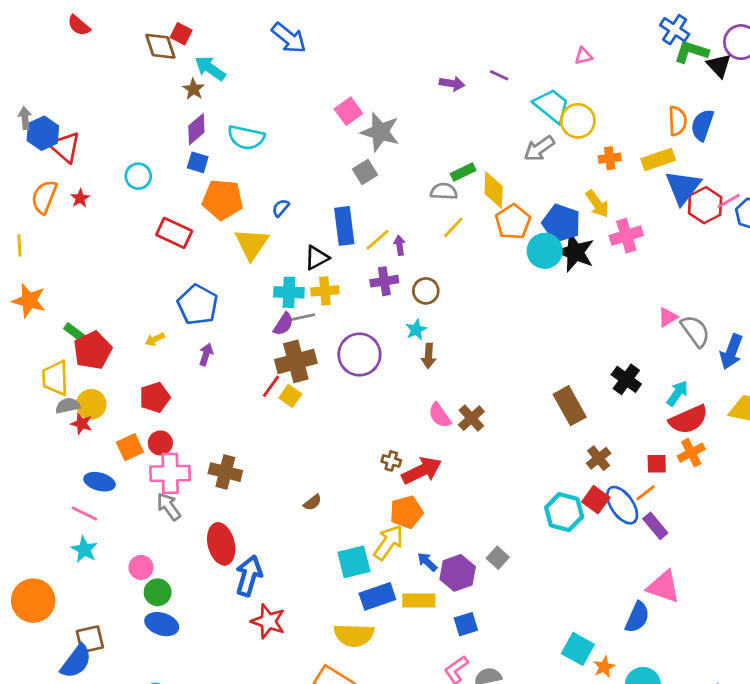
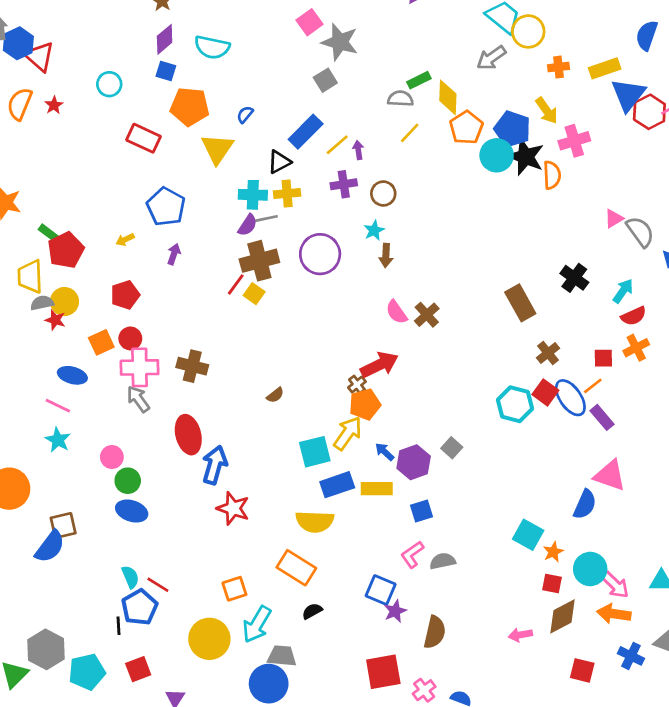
orange semicircle: (677, 121) -> (552, 175), moved
blue rectangle: (344, 226) -> (306, 132), turned 52
red semicircle: (688, 419) -> (634, 316), size x0.7
brown cross: (391, 461) -> (357, 385), moved, turned 36

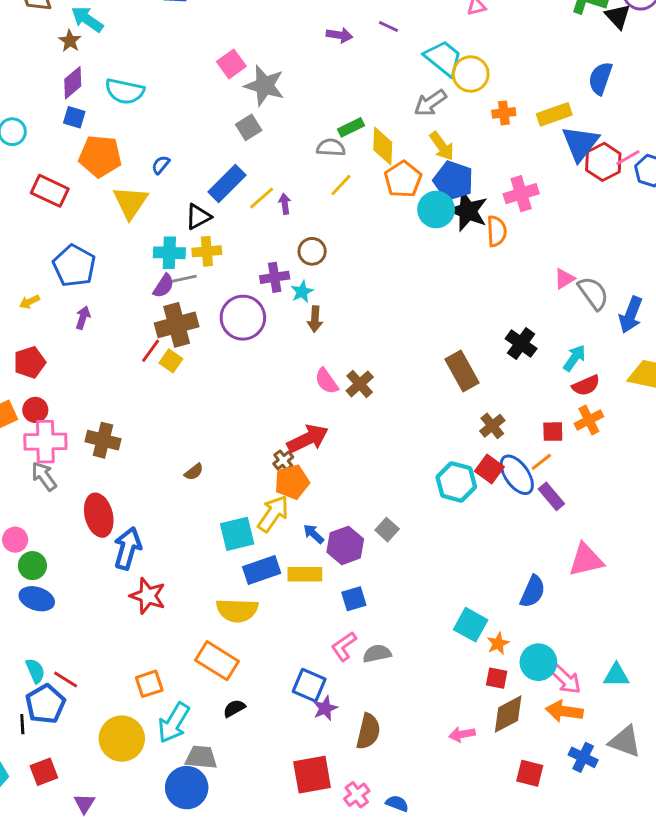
yellow arrow: (547, 111) -> (442, 146), moved
purple cross: (344, 184) -> (275, 277), moved
pink triangle: (610, 475) -> (586, 560), moved, turned -32

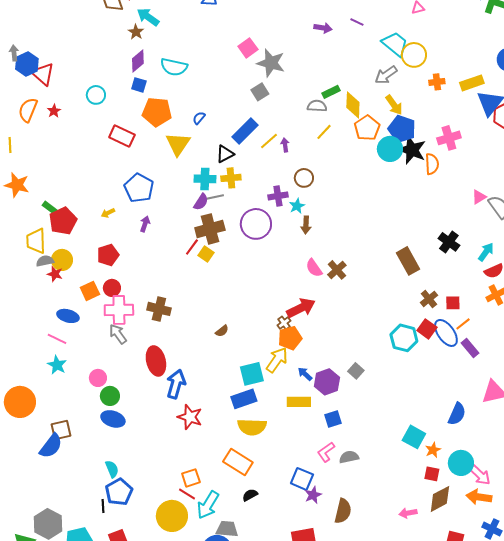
red square: (553, 432) -> (453, 303), moved
blue rectangle: (262, 570) -> (244, 399), moved
red line: (66, 679) -> (187, 494), moved

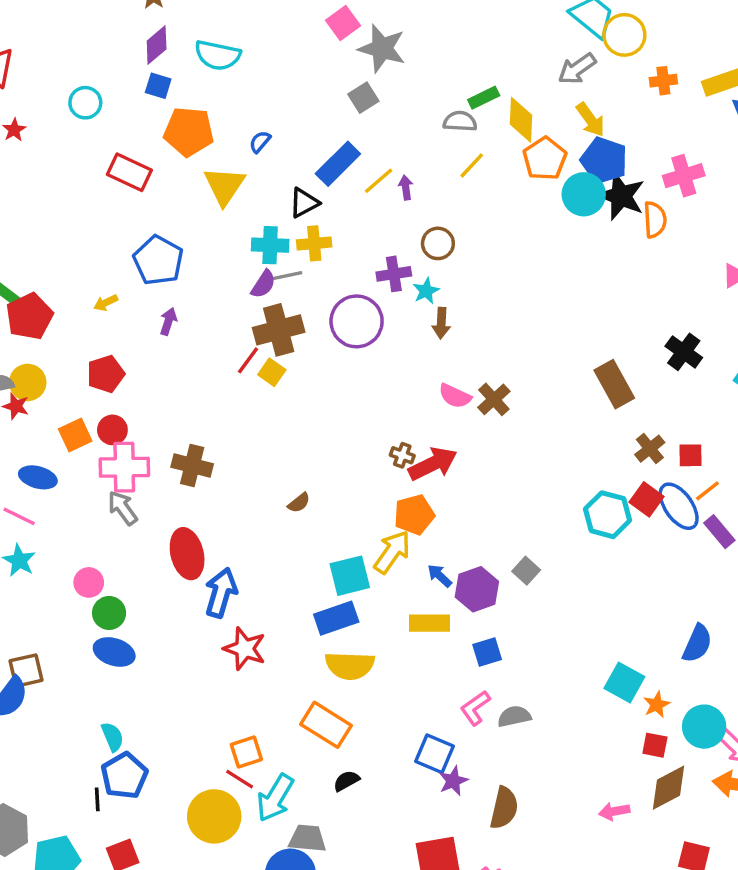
pink semicircle: (314, 268) -> (455, 396), turned -30
brown cross: (284, 323) -> (402, 455), moved, turned -32

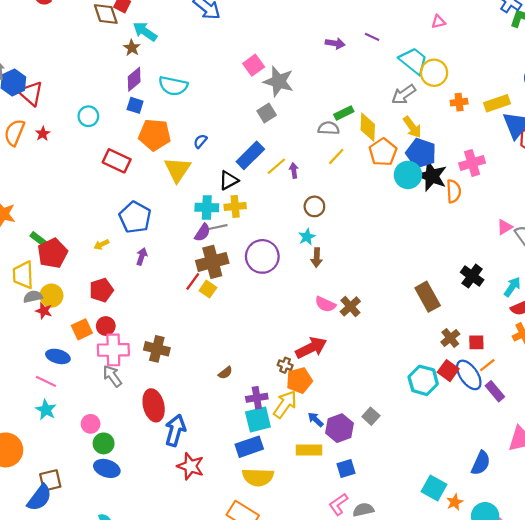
purple cross: (394, 274) -> (257, 398), moved
brown cross: (402, 455) -> (285, 365), moved

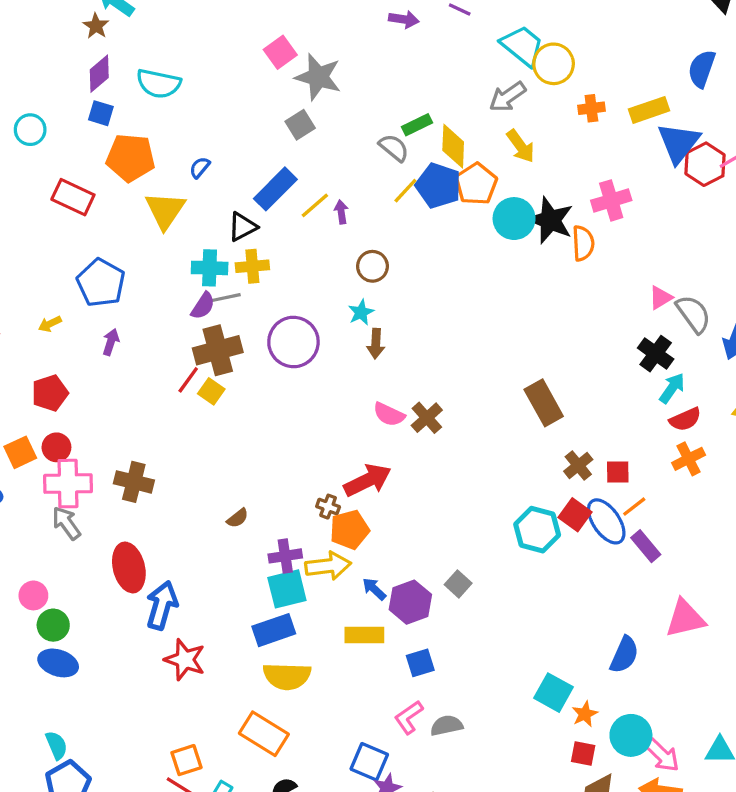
gray semicircle: (329, 128) -> (394, 148), turned 36
blue pentagon: (421, 153) -> (438, 186), moved
black cross: (472, 276) -> (656, 354), moved
yellow arrow: (285, 404) -> (328, 566), turned 48

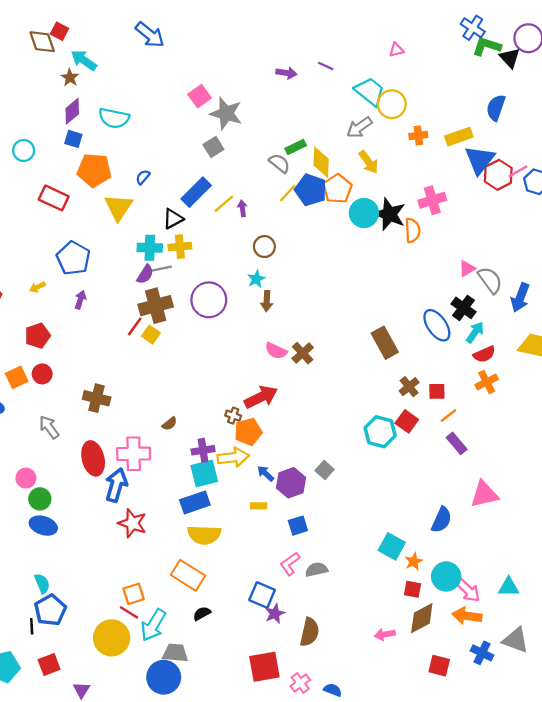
pink cross: (68, 484) -> (134, 454), moved
blue ellipse: (606, 521) -> (437, 325), moved
yellow rectangle: (364, 635) -> (259, 506), size x0.6

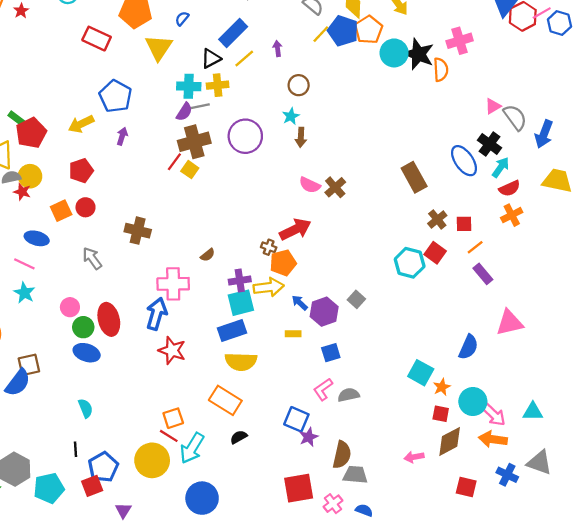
yellow line: (224, 204) -> (244, 59), moved
yellow arrow: (38, 287) -> (81, 124), size x1.6
red ellipse: (93, 458) -> (109, 319), moved
blue pentagon: (50, 610) -> (103, 467), moved
gray trapezoid: (175, 653) -> (355, 475), moved

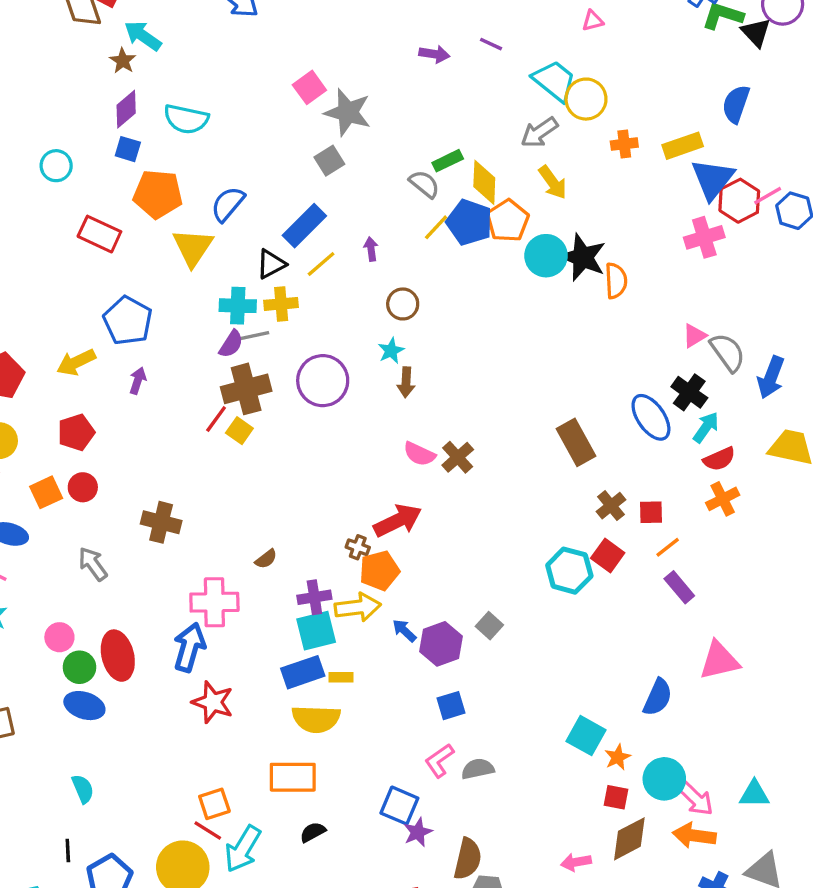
blue semicircle: (182, 19) -> (228, 204), size x1.6
pink cross: (460, 41) -> (704, 237), moved
yellow rectangle: (293, 334) -> (341, 677), moved
orange rectangle: (225, 400) -> (293, 777), turned -32

